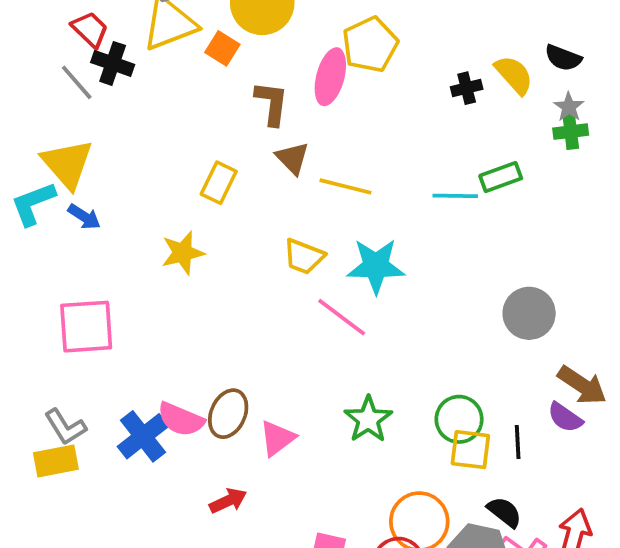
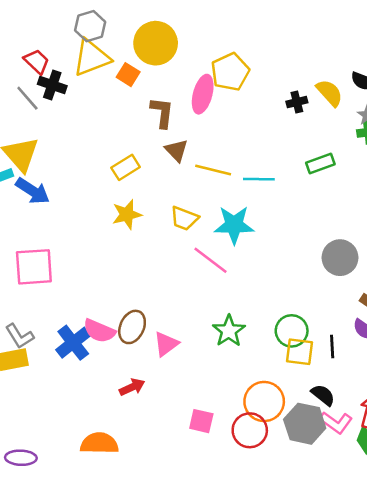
yellow rectangle: (219, 183) -> (126, 167), turned 32
cyan line: (455, 196) -> (259, 179), moved
blue arrow: (84, 217) -> (33, 191), size x1.5
yellow star: (183, 253) -> (127, 214), moved

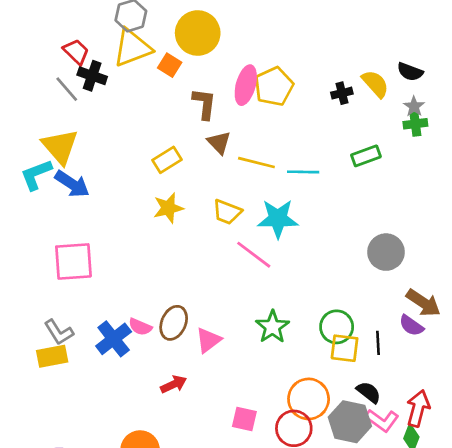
yellow pentagon: (230, 72) -> (274, 86), moved
pink semicircle: (99, 331) -> (140, 327), size x0.7

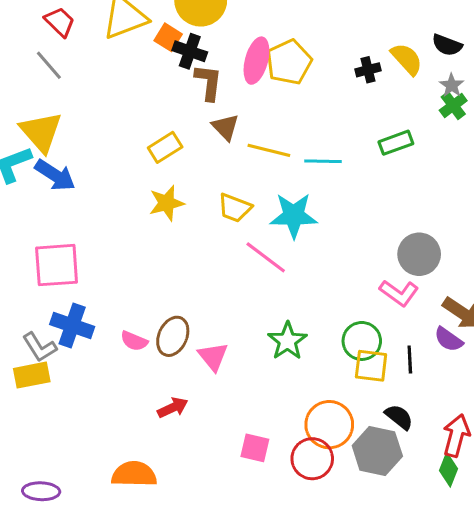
black cross: (92, 76) -> (190, 51), moved
green cross: (415, 124) -> (453, 105), turned -30
blue cross: (114, 339) -> (72, 325), moved, turned -33
pink triangle: (208, 340) -> (213, 356), turned -32
pink L-shape: (382, 420) -> (399, 293), moved

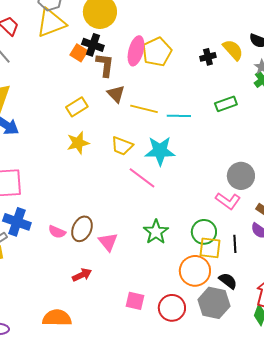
orange square: (168, 37) -> (79, 53), moved
orange circle: (329, 425) -> (195, 271), moved

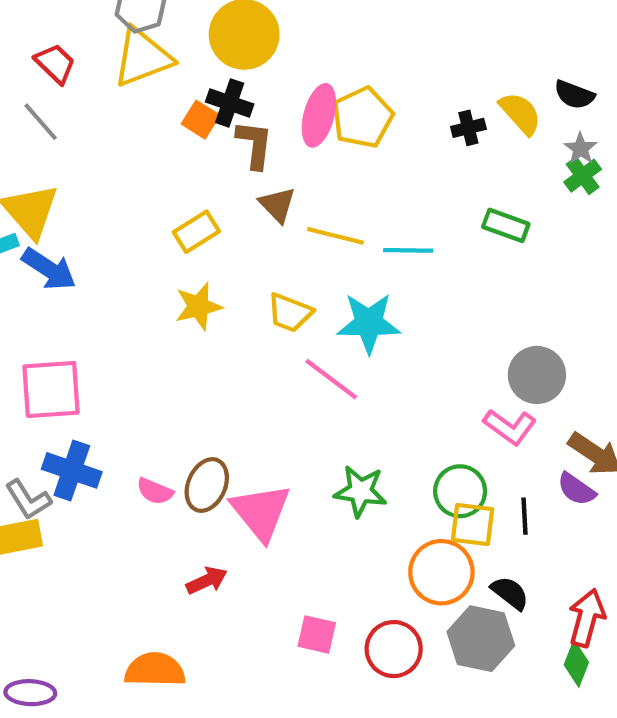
green rectangle: (226, 104) -> (506, 225), turned 40
green star: (156, 232) -> (360, 491), turned -30
pink triangle: (108, 242) -> (261, 512), size x1.5

